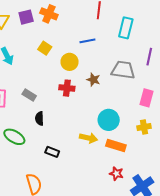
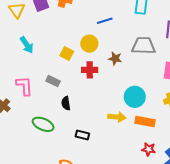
yellow square: (45, 48) -> (67, 53), moved

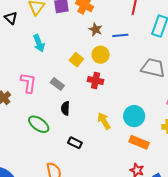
brown star: (115, 59) -> (96, 29), moved
yellow arrow: (117, 117) -> (104, 121), moved, turned -138

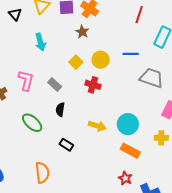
brown star: (96, 29) -> (82, 32), moved
blue line: (120, 35) -> (131, 54), moved
yellow arrow: (104, 121) -> (97, 126), turned 132

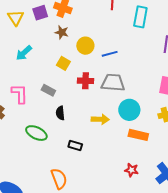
cyan arrow: (40, 42) -> (24, 53), turned 78
blue line: (131, 54) -> (110, 54), moved
yellow circle: (101, 60) -> (85, 46), moved
gray trapezoid: (152, 78) -> (113, 83), moved
red star: (125, 178) -> (131, 170), moved

